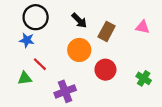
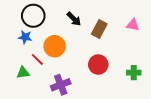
orange circle: (79, 50) -> (55, 46), moved
green cross: (144, 78) -> (134, 73), turned -32

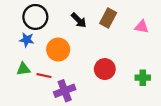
brown rectangle: (99, 29) -> (108, 18), moved
red line: (37, 59) -> (44, 76), moved, turned -32
green triangle: (23, 73) -> (23, 69), moved

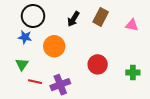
black arrow: (79, 20) -> (73, 19), turned 77
green triangle: (23, 69) -> (22, 64), turned -48
red line: (44, 76) -> (35, 82), moved

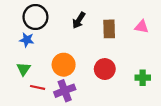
brown rectangle: (101, 17) -> (109, 29), moved, turned -30
orange circle: (54, 46) -> (64, 65), moved

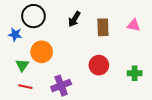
blue star: (27, 40) -> (15, 34), moved
orange circle: (64, 65) -> (42, 52), moved
red line: (38, 87) -> (25, 87), moved

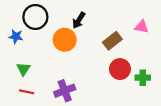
brown rectangle: (103, 27) -> (112, 41), moved, turned 54
orange circle: (42, 52) -> (65, 40), moved
red circle: (99, 65) -> (120, 69), moved

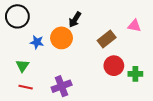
black circle: (35, 17) -> (17, 16), moved
blue star: (16, 36) -> (37, 42), moved

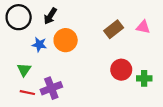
black arrow: (75, 19) -> (50, 16), moved
brown rectangle: (107, 39) -> (114, 29), moved
purple cross: (62, 86) -> (51, 88), moved

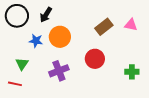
red circle: (121, 70) -> (95, 59), moved
purple cross: (51, 88) -> (59, 71), moved
red line: (27, 93) -> (15, 84), moved

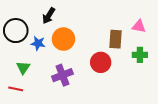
black circle: (17, 16) -> (16, 31), moved
brown rectangle: (104, 27) -> (116, 39), moved, turned -48
green cross: (132, 72) -> (140, 55), moved

